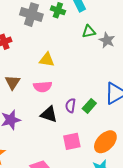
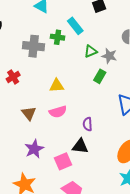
green rectangle: (89, 106) -> (100, 76), moved
black triangle: (49, 114) -> (80, 146), moved
pink square: (72, 141) -> (63, 161), moved

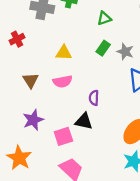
gray star: (109, 56) -> (125, 52), moved
green rectangle: (100, 76) -> (103, 48), moved

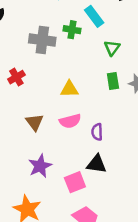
green triangle: (104, 18) -> (112, 48), turned -32
green rectangle: (103, 48) -> (113, 81), turned -40
purple semicircle: (94, 98) -> (97, 132), moved

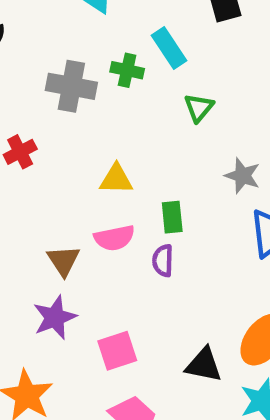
green rectangle: (113, 81) -> (172, 217), moved
brown triangle: (34, 122) -> (63, 261), moved
black triangle: (97, 164) -> (204, 365), moved

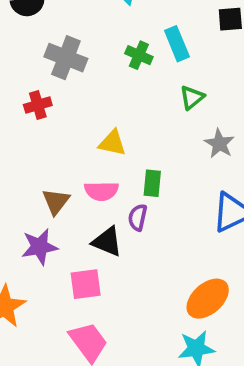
gray cross: (71, 86) -> (66, 58), moved
gray star: (243, 176) -> (219, 144), moved
black triangle: (204, 365) -> (107, 242), moved

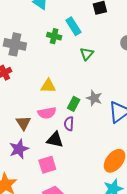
gray star: (219, 144) -> (94, 98), moved
green rectangle: (152, 183) -> (74, 104), turned 32

